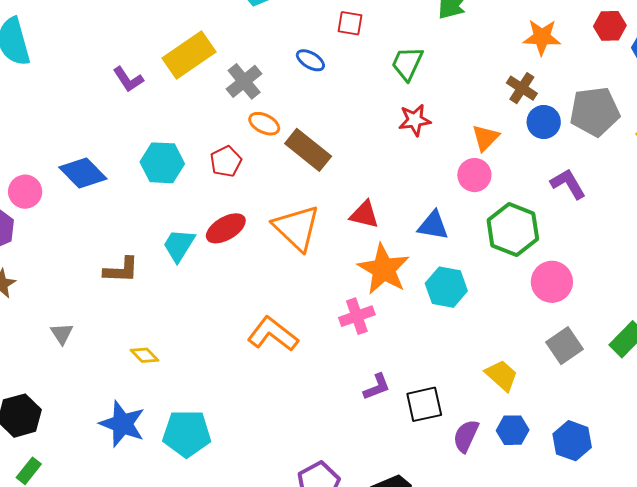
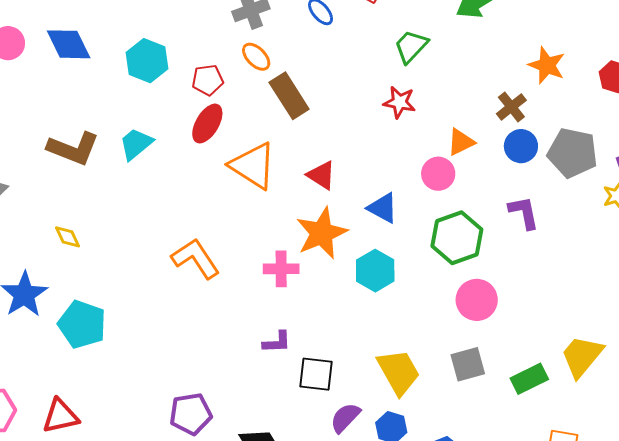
red ellipse: (226, 228) -> (207, 124), moved, turned -48
orange triangle: (297, 228) -> (253, 166), turned -30
brown L-shape: (121, 270) -> (73, 148), size x1.4
yellow trapezoid: (501, 375) -> (399, 372), size x1.4

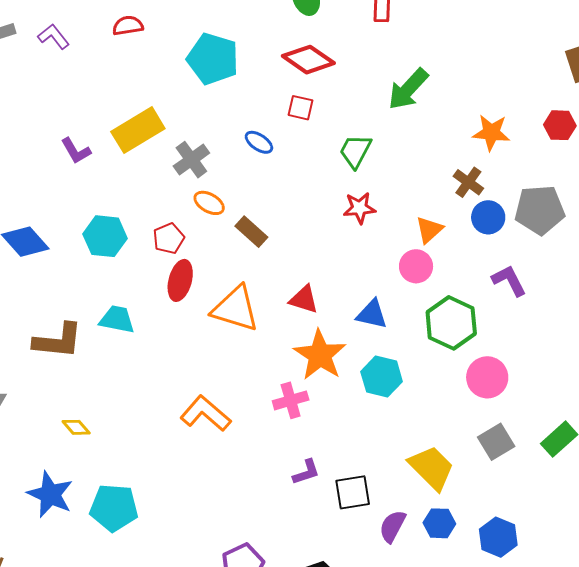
brown rectangle: (289, 96) -> (251, 232), size x0.7
cyan trapezoid: (136, 144) -> (117, 319), turned 66

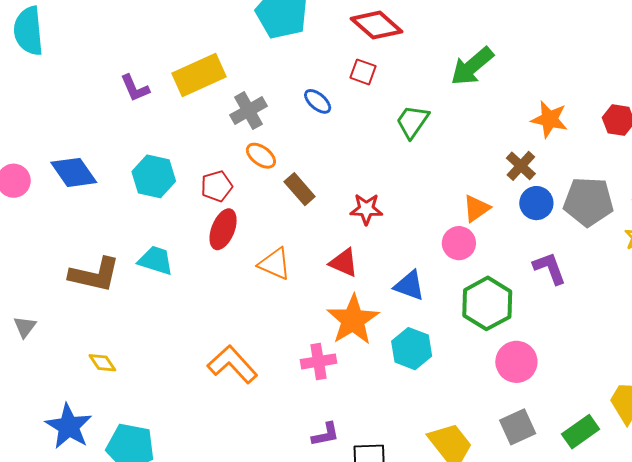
red star: (359, 208) -> (366, 209), moved
orange triangle: (235, 309) -> (275, 264), size x0.7

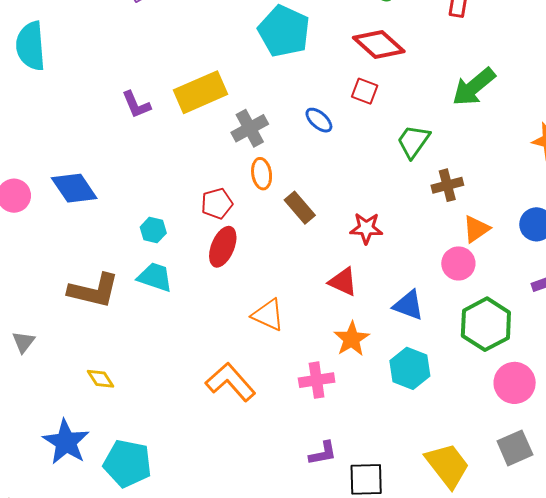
orange ellipse: (261, 156) -> (262, 174), turned 44
brown cross: (521, 166) -> (447, 185), moved, turned 32
cyan hexagon: (154, 176) -> (153, 230), moved, size x0.6
orange triangle: (275, 264) -> (268, 315), moved
orange star: (353, 320) -> (352, 339), size x0.7

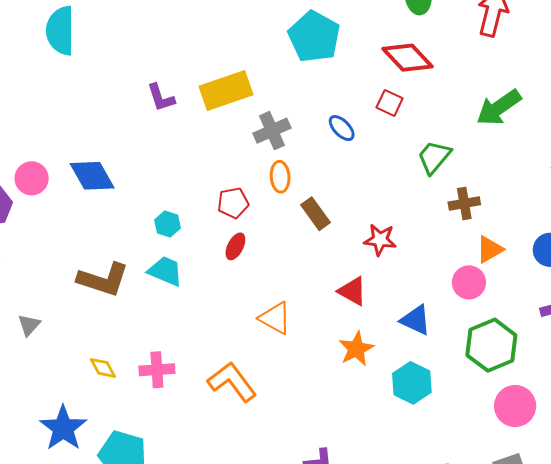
red ellipse: (223, 247) -> (235, 246), size x0.7
pink cross: (317, 380) -> (157, 370), moved

